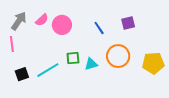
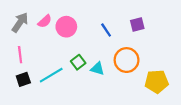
pink line: (12, 44) -> (20, 55), moved
green square: (73, 58) -> (78, 62), turned -32
yellow pentagon: (153, 63) -> (157, 82), moved
cyan triangle: (91, 64) -> (97, 69), turned 32

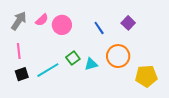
purple square: (137, 25) -> (128, 23), turned -32
cyan triangle: (97, 69) -> (91, 64), turned -32

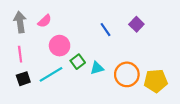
gray arrow: (19, 21) -> (20, 22), turned -42
pink circle: (62, 25) -> (60, 46), moved
orange circle: (118, 56) -> (127, 74), moved

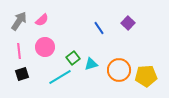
gray arrow: (20, 22) -> (19, 21), turned 42
pink circle: (60, 46) -> (45, 47), moved
cyan line: (51, 74) -> (60, 77), moved

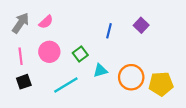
blue line: (99, 28) -> (109, 31), turned 48
green square: (73, 58) -> (80, 54), moved

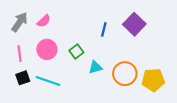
purple square: (141, 25) -> (134, 24), size x1.5
cyan line: (66, 85) -> (48, 81), moved, turned 50

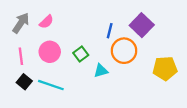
orange circle: (125, 74) -> (124, 51), moved
black square: (23, 78) -> (24, 82), turned -32
yellow pentagon: (153, 80) -> (165, 68), moved

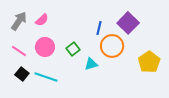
pink line: (21, 56) -> (19, 51), turned -49
yellow pentagon: (165, 68) -> (149, 62), turned -30

